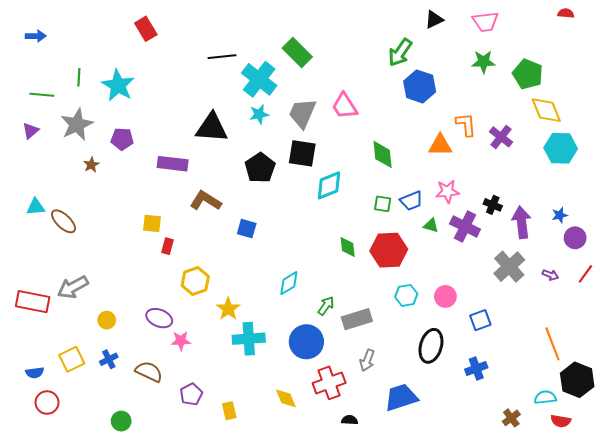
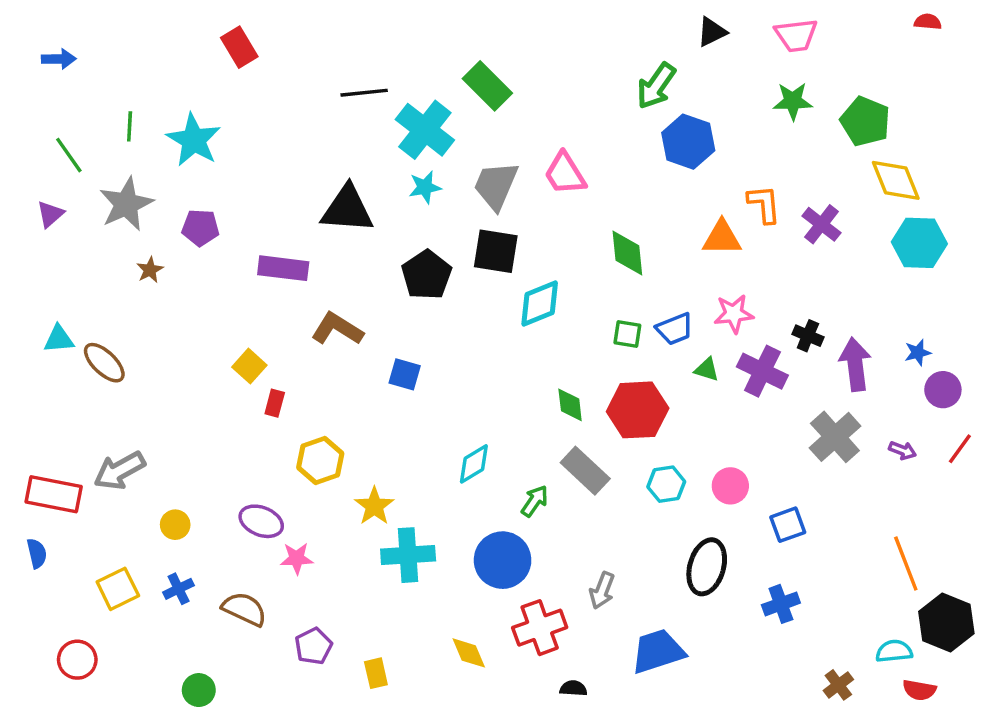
green line: (42, 95) -> (69, 155), turned 50
yellow square: (152, 223) -> (249, 366), turned 36
gray rectangle: (357, 319) -> (585, 471), moved, turned 60
blue semicircle: (35, 373) -> (37, 553), moved, turned -96

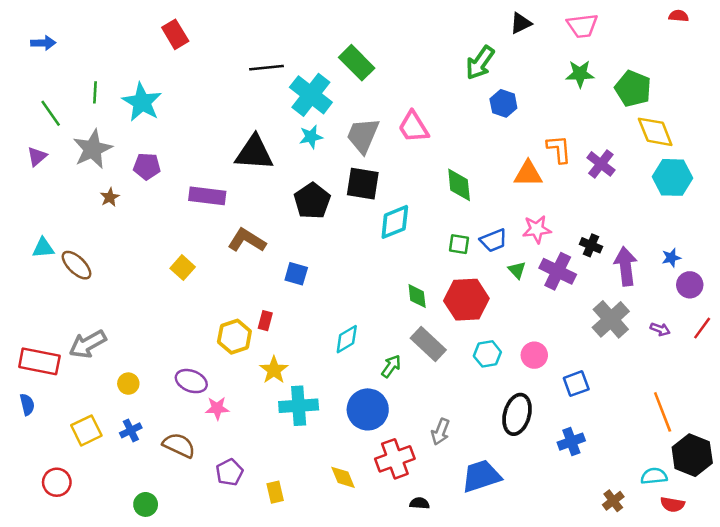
blue hexagon: (688, 142) -> (503, 103), size x0.7
green triangle: (707, 369) -> (517, 270), turned 30
red rectangle: (275, 403) -> (265, 321), moved

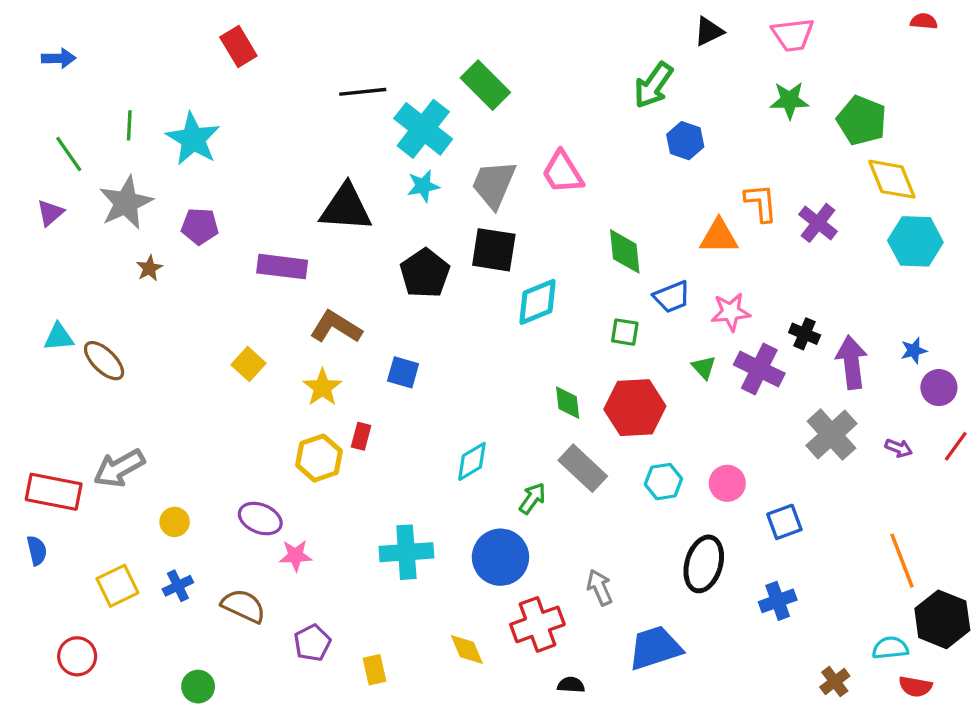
blue trapezoid: (494, 240) -> (672, 297), moved
yellow star: (274, 370) -> (322, 388), moved
gray arrow: (440, 432) -> (600, 587), turned 135

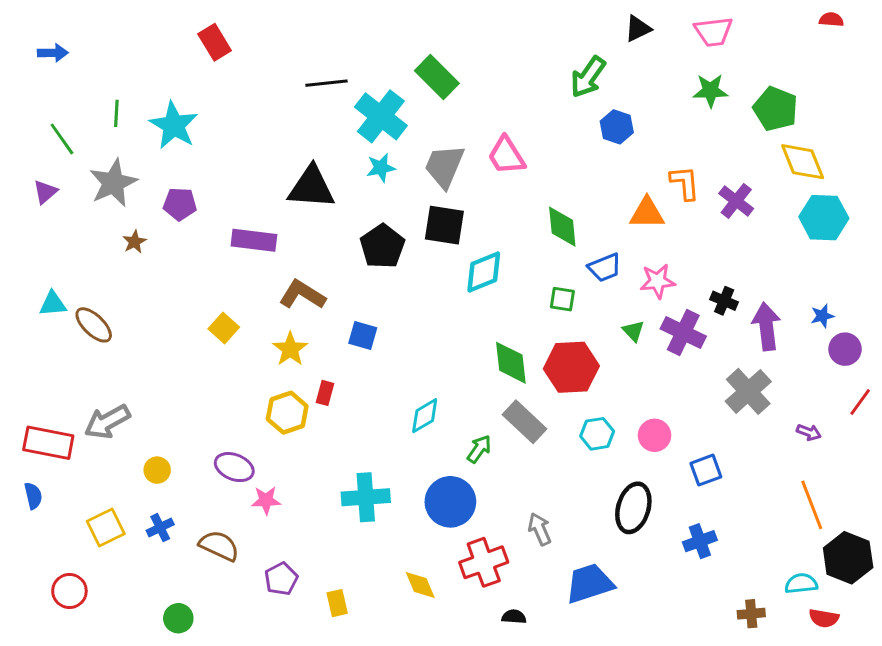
green diamond: (568, 403) -> (511, 363), size x1.4
purple arrow: (899, 448) -> (809, 432), moved
brown cross: (835, 682) -> (751, 614), turned 32

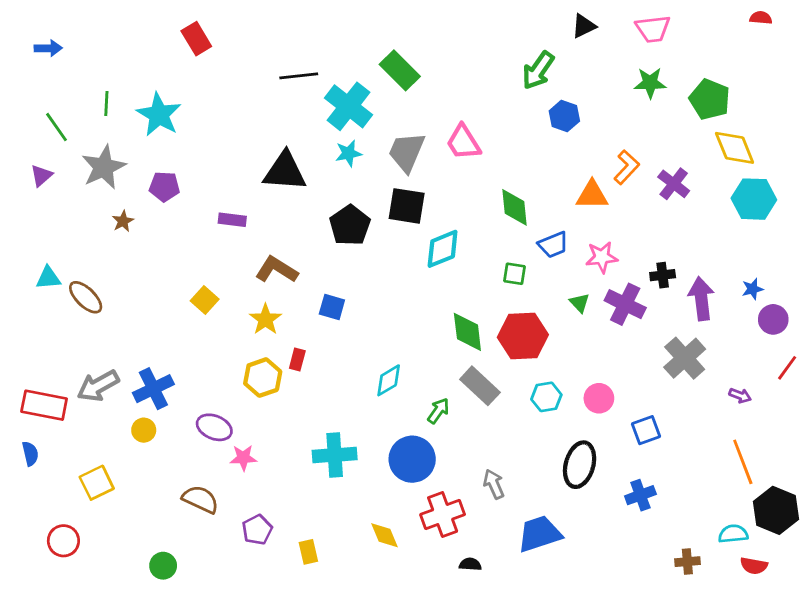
orange L-shape: (685, 183) -> (627, 167), turned 48
purple rectangle: (254, 240) -> (232, 220), size x0.7
black cross: (724, 301) -> (663, 275), turned -30
blue cross: (160, 528) -> (153, 389), moved, size x1.6

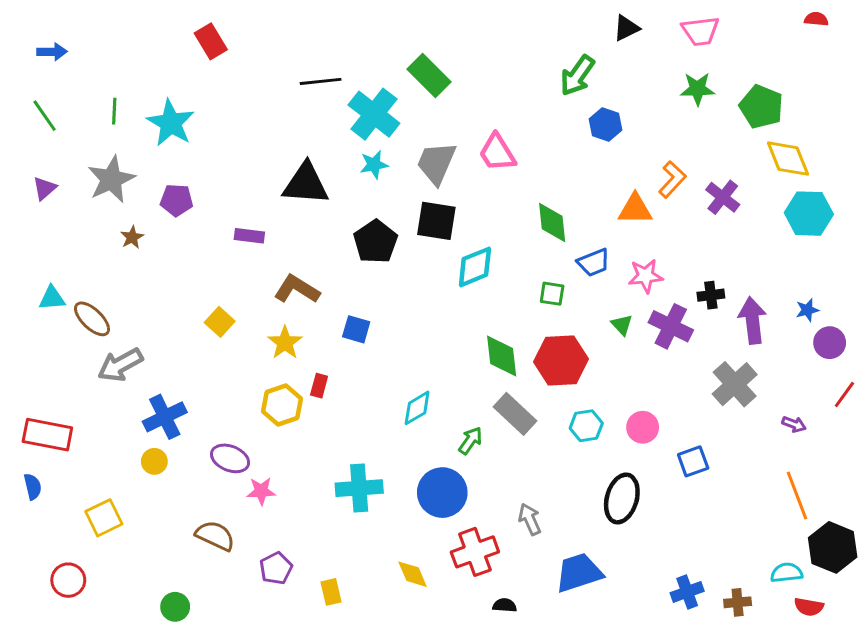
green line: (57, 127) -> (45, 116), moved
gray arrow: (98, 386) -> (120, 365), moved
blue cross: (640, 495) -> (687, 592), moved

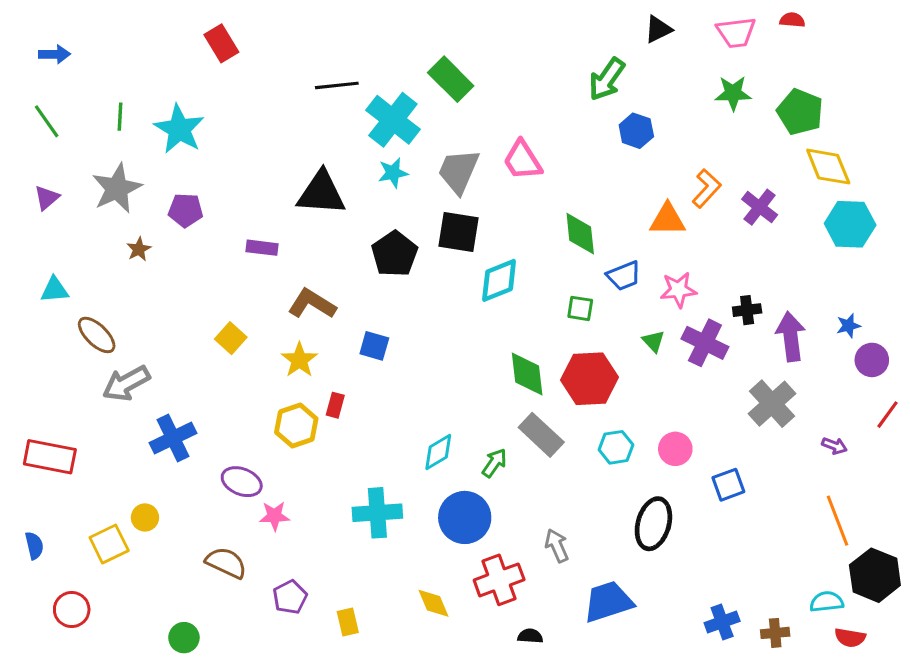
red semicircle: (816, 19) -> (792, 20), moved
cyan triangle: (52, 298) -> (55, 290), moved
cyan diamond: (417, 408) -> (438, 452), moved
yellow circle: (154, 461) -> (145, 517), moved
blue semicircle: (33, 487) -> (34, 546), moved

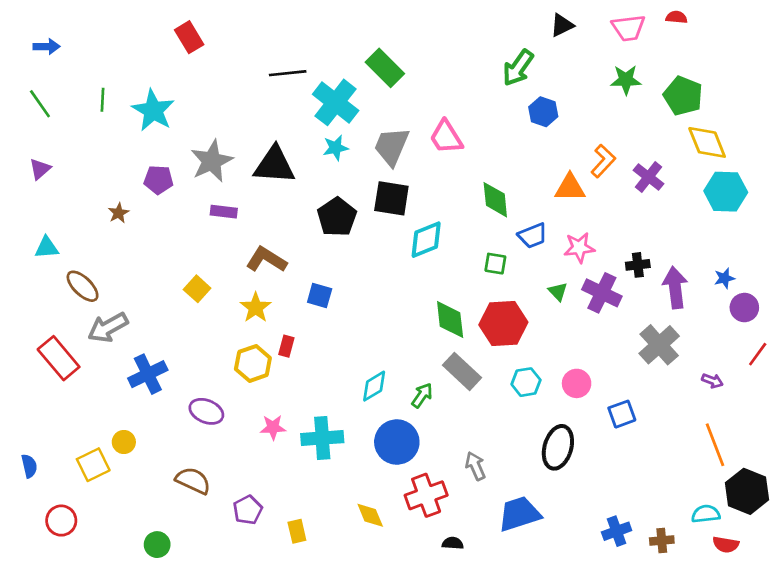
gray star: (117, 188) -> (212, 161), moved
red rectangle: (50, 457) -> (59, 358), moved, turned 39
pink star: (274, 516) -> (273, 427), moved

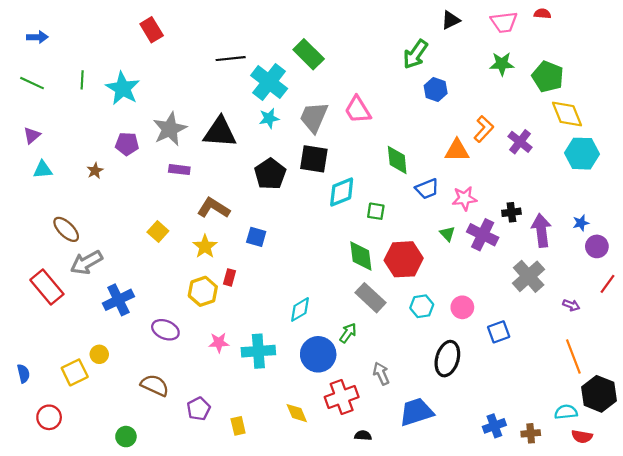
green line: (40, 104) -> (32, 83), turned -30
cyan triangle: (47, 248) -> (43, 170), moved
green square: (495, 264) -> (376, 211), moved
green arrow: (422, 395) -> (348, 333), moved

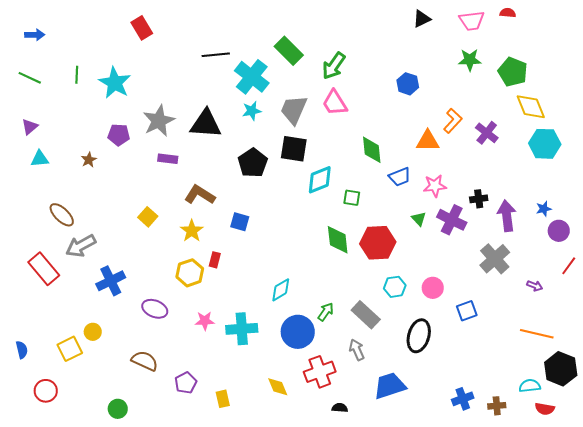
green arrow: (415, 54) -> (334, 66), moved
gray rectangle: (370, 298) -> (366, 315), moved
orange line: (573, 356) -> (537, 334), turned -56

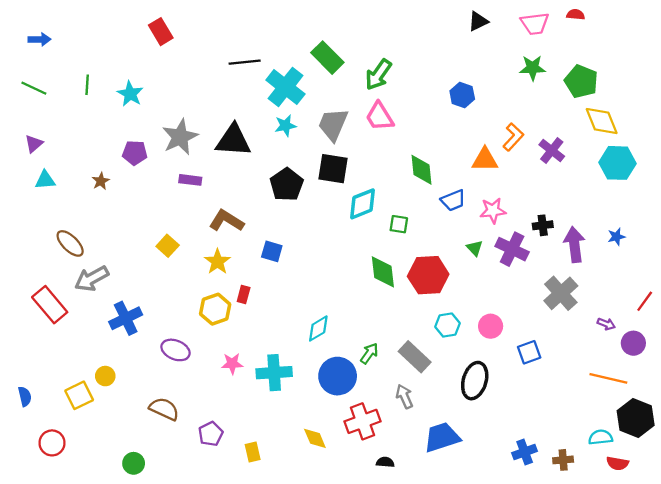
cyan star: (115, 83) -> (130, 94), size x0.7
purple circle: (559, 231) -> (633, 343), moved

